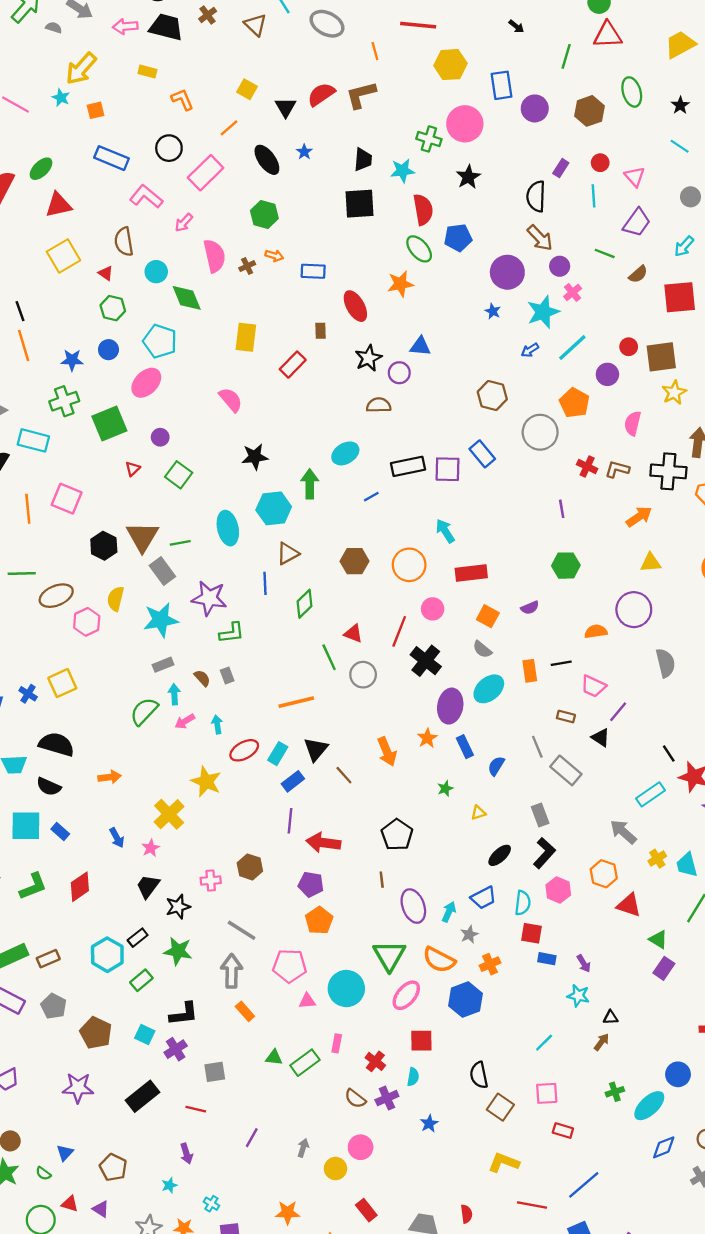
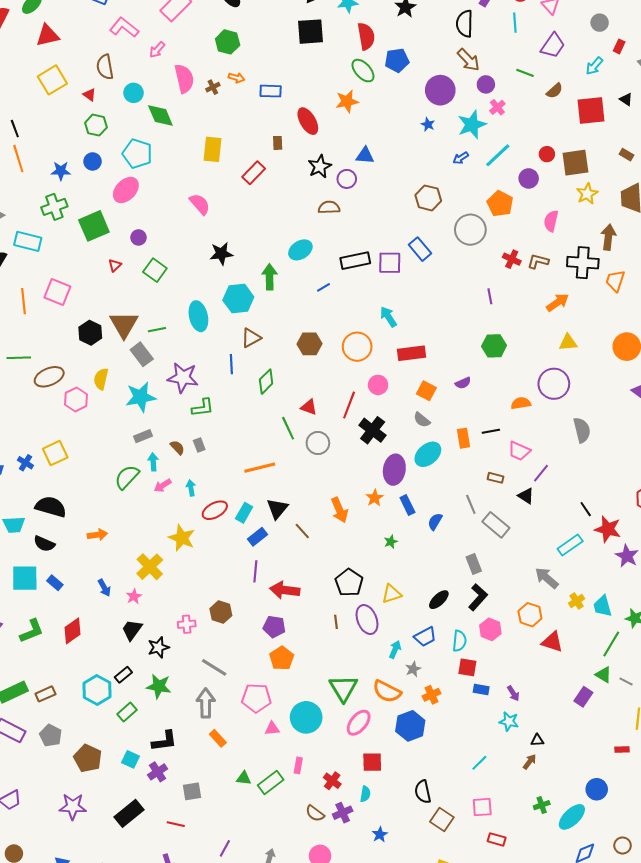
yellow triangle: (478, 813) -> (392, 594), moved, size x1.5
purple ellipse: (413, 906) -> (367, 620), moved
green triangle: (658, 939) -> (603, 675), moved

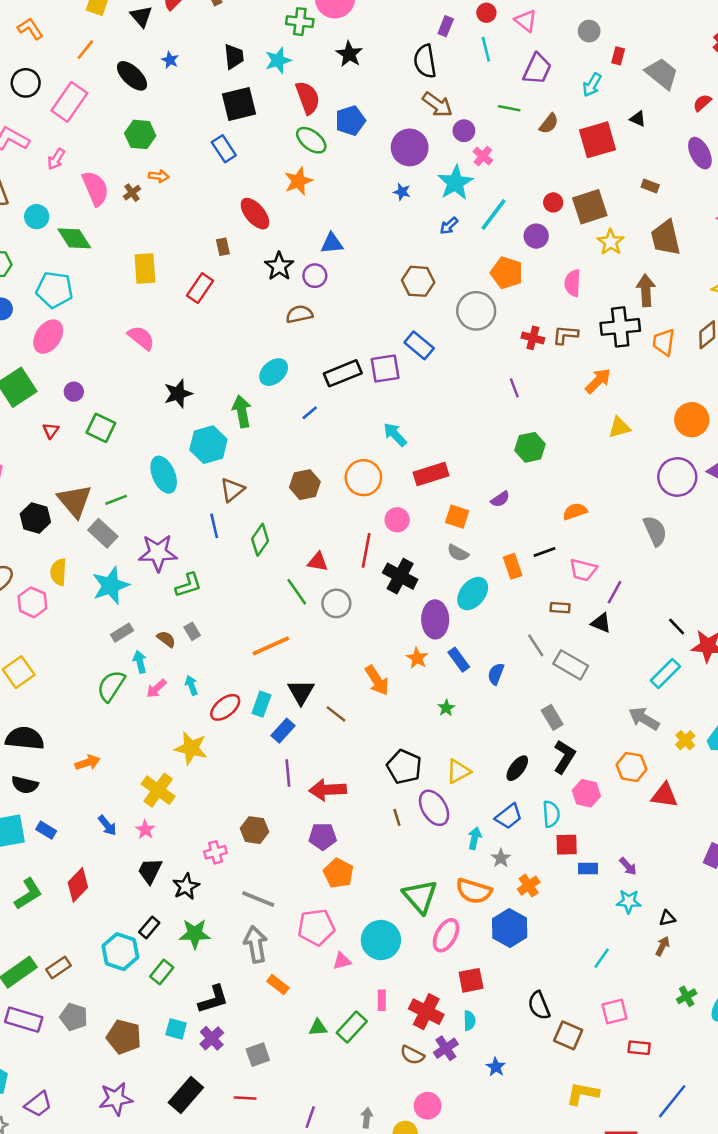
blue rectangle: (271, 91) -> (224, 149), moved, turned 65
purple circle: (554, 384) -> (677, 477), moved
red cross: (332, 781) -> (426, 1012), size x1.5

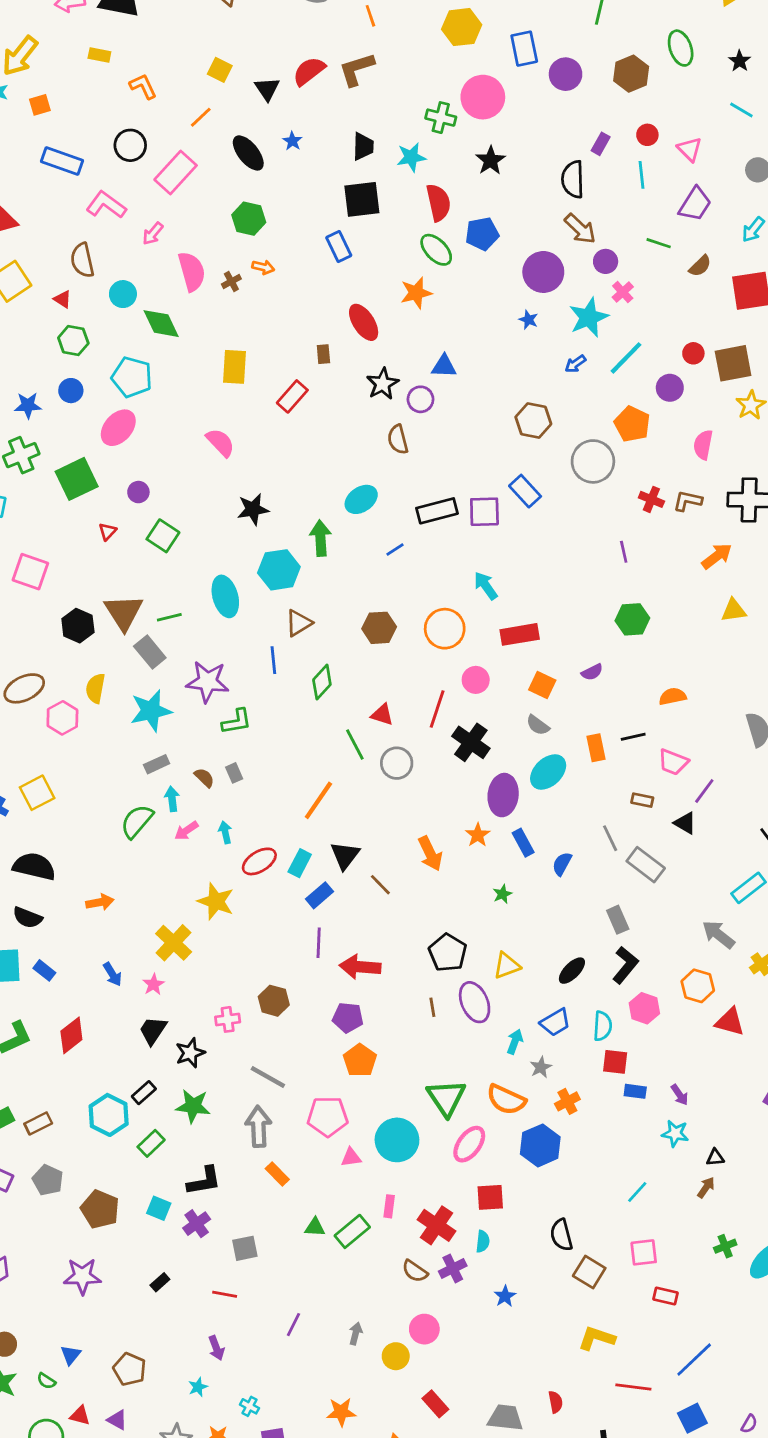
brown semicircle: (299, 314) -> (398, 439), turned -100
orange line: (271, 646) -> (318, 800), turned -39
black rectangle: (186, 1095) -> (160, 1282), size x0.5

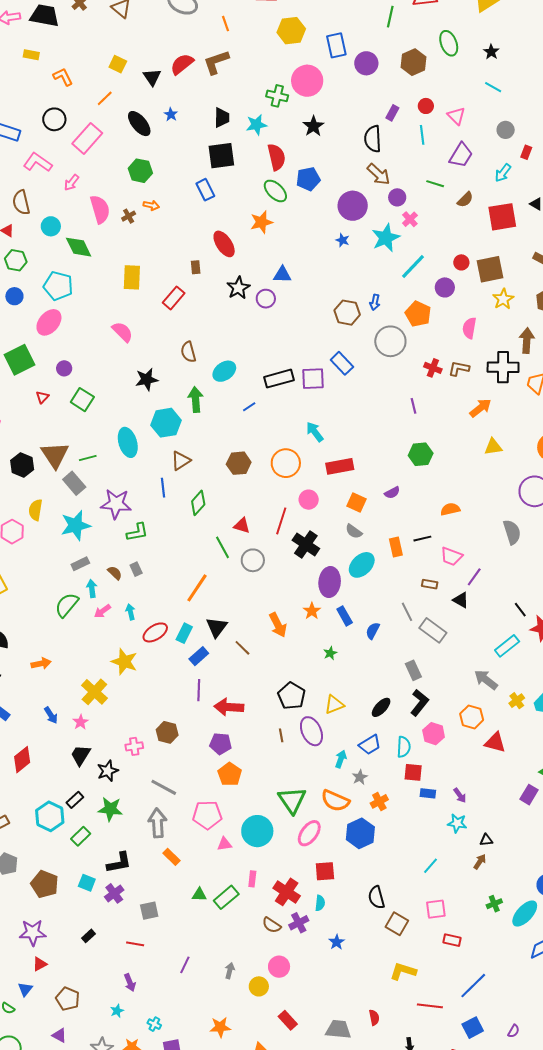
blue arrow: (575, 364) -> (375, 302), moved, turned -42
brown semicircle: (398, 439) -> (188, 352), moved
red triangle: (80, 1416) -> (40, 964), moved, turned -42

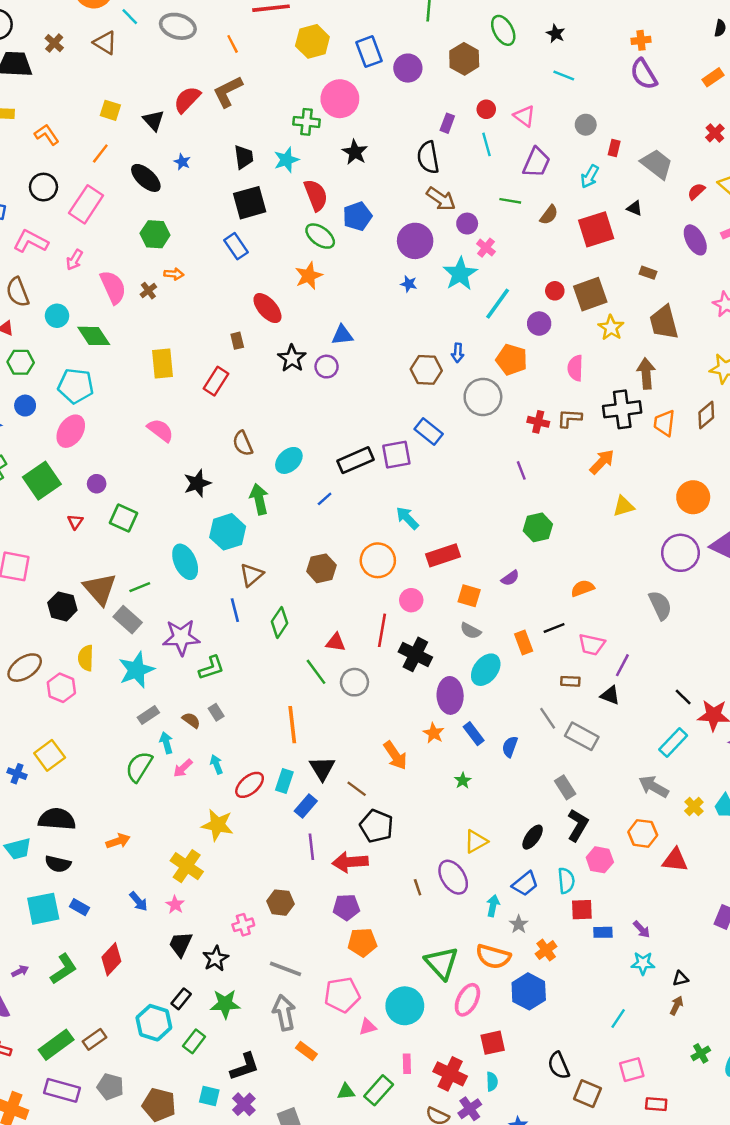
orange line: (197, 588) -> (292, 725), turned -32
black pentagon: (292, 696) -> (376, 826), moved
orange pentagon: (230, 774) -> (362, 942), turned -30

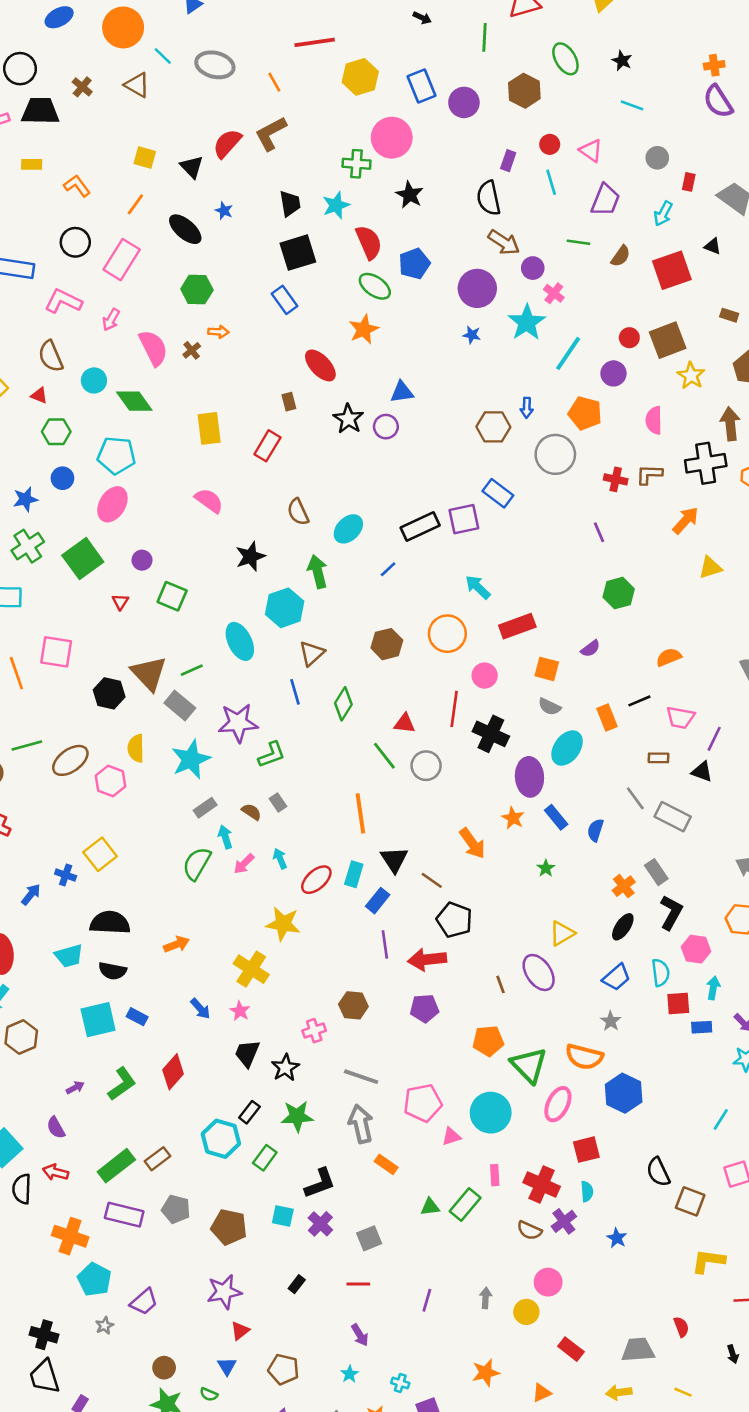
cyan arrow: (493, 906) -> (713, 988), moved
orange pentagon: (362, 942) -> (488, 1041), moved
orange cross: (546, 950) -> (624, 886), moved

